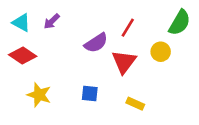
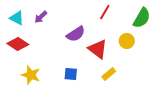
red line: (128, 28) -> (105, 12), moved
red triangle: (124, 62) -> (98, 49), turned -30
yellow rectangle: (135, 104) -> (109, 74), moved, turned -64

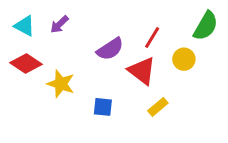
red line: (105, 12) -> (152, 37), moved
yellow star: (31, 75) -> (61, 84), moved

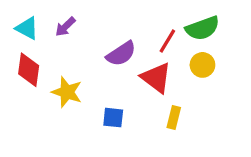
green semicircle: (206, 26) -> (202, 28), moved, turned 40
red diamond: (26, 64) -> (29, 70), turned 64
yellow rectangle: (158, 107) -> (174, 118), turned -36

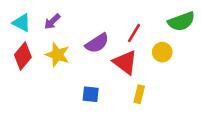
green semicircle: (202, 28) -> (181, 21), moved
red diamond: (29, 70) -> (23, 56), turned 32
yellow star: (67, 92) -> (57, 55), moved

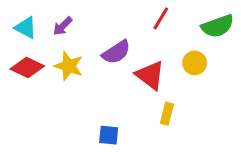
red line: (134, 33) -> (161, 18), moved
red diamond: (23, 56) -> (27, 68), turned 76
blue square: (91, 94) -> (109, 135), moved

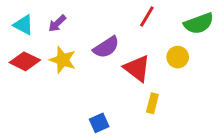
blue square: (109, 135) -> (99, 123), turned -30

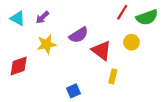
red line: (147, 16) -> (122, 12), moved
yellow star: (63, 60) -> (47, 44), turned -30
red diamond: (25, 61) -> (19, 66), moved, turned -45

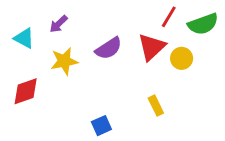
cyan triangle: (18, 18) -> (24, 38), moved
red triangle: (101, 50) -> (152, 47), moved, turned 40
yellow rectangle: (113, 76) -> (156, 106), turned -40

